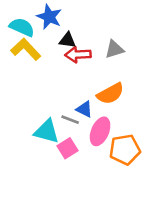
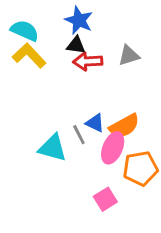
blue star: (49, 17) -> (79, 20), moved
orange semicircle: (110, 94) -> (124, 126), moved
gray line: (70, 120) -> (79, 135), turned 42
pink square: (67, 148) -> (105, 199), moved

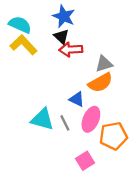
black triangle: (76, 45) -> (61, 37), turned 35
gray triangle: (129, 56) -> (104, 64), moved
orange semicircle: (124, 126) -> (100, 83), moved
gray line: (79, 135) -> (65, 123), moved

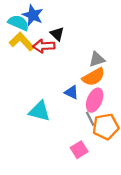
blue star: (64, 16) -> (33, 15), moved
red arrow: (71, 50) -> (44, 46), moved
pink ellipse: (91, 119) -> (95, 100), moved
gray line: (65, 123) -> (90, 119), moved

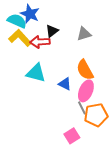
black triangle: (57, 34) -> (52, 31), turned 40
gray triangle: (97, 59) -> (84, 34), moved
orange semicircle: (94, 77) -> (85, 70), turned 90
cyan triangle: (39, 111) -> (36, 73), moved

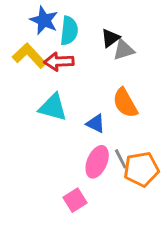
cyan semicircle: (17, 21) -> (69, 31), moved, turned 72
black triangle: (52, 31) -> (110, 38), moved
pink ellipse: (86, 91) -> (97, 162), moved
pink square: (72, 136) -> (75, 200), moved

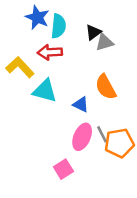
yellow L-shape: (29, 56) -> (20, 67), moved

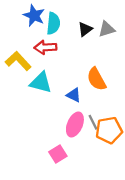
gray triangle: (104, 42) -> (107, 29), moved

